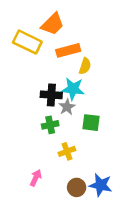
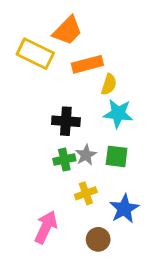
cyan star: (73, 89) -> (118, 113), moved
gray star: (67, 107) -> (86, 155), moved
pink arrow: (36, 178) -> (46, 227), size x1.5
blue star: (101, 185) -> (124, 209), moved, turned 30

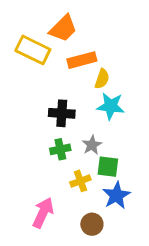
gray star: (86, 155) -> (92, 145), moved
green square: (117, 156) -> (108, 167), moved

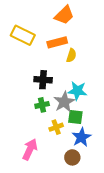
orange trapezoid: (63, 28) -> (64, 15), moved
cyan star: (111, 106) -> (77, 91), moved
gray star: (92, 145) -> (64, 102), size x1.5
brown circle: (92, 224) -> (72, 157), moved

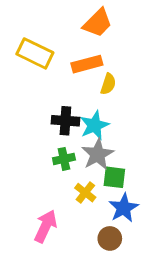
cyan star: (77, 91) -> (94, 125), moved, turned -30
yellow cross: (56, 127) -> (85, 193), turned -32

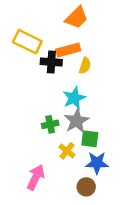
black cross: (65, 121) -> (51, 62), moved
blue star: (124, 208) -> (97, 163), turned 30

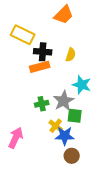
orange rectangle: (68, 50) -> (40, 67), moved
cyan star: (74, 98) -> (82, 85), moved, turned -30
blue star: (97, 163) -> (65, 136), moved
pink arrow: (36, 177) -> (16, 138), moved

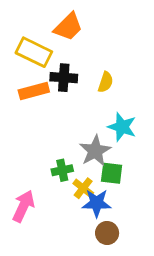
orange trapezoid: (64, 15) -> (68, 27), moved
orange rectangle: (40, 67) -> (34, 91), moved
green cross: (42, 104) -> (62, 170), moved

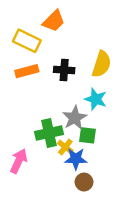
black cross: (64, 78) -> (64, 70), moved
yellow semicircle: (106, 82) -> (102, 64), moved, size x1.6
green cross: (62, 170) -> (49, 133), size x1.6

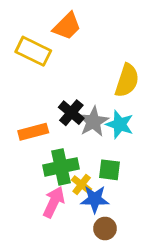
black cross: (64, 70) -> (71, 113), moved, turned 36
orange rectangle: (27, 71) -> (33, 132), moved
gray star: (75, 118) -> (93, 121), moved
pink arrow: (19, 161) -> (54, 202), moved

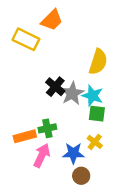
orange rectangle: (33, 132) -> (25, 136), moved
green cross: (61, 167) -> (47, 128), size x0.7
green square: (109, 170) -> (97, 114), moved
yellow cross: (82, 185) -> (95, 142), moved

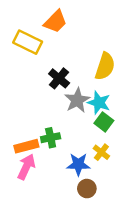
black cross: (55, 87) -> (59, 78), moved
green square: (97, 114) -> (104, 122), turned 30
pink arrow: (42, 155) -> (26, 167), moved

